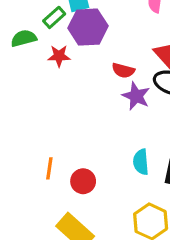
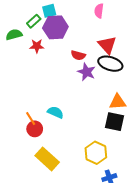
cyan semicircle: (141, 162) -> (55, 112), moved, turned 119
orange line: (49, 168) -> (31, 119), turned -40
red circle: (83, 181) -> (35, 129), moved

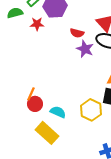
cyan semicircle: (55, 112) -> (58, 112), moved
orange line: (31, 119) -> (31, 94), turned 56
yellow hexagon: (96, 153) -> (91, 110), moved

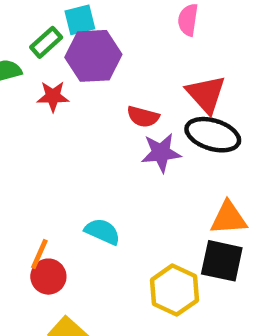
purple star: (85, 49) -> (161, 153), turned -30
cyan semicircle: (58, 112) -> (102, 231), moved

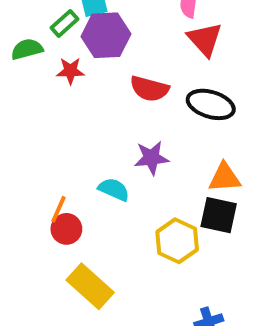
red triangle: (206, 94) -> (205, 39), moved
red semicircle: (143, 117) -> (149, 89), size x1.4
purple star: (161, 153) -> (151, 158), moved

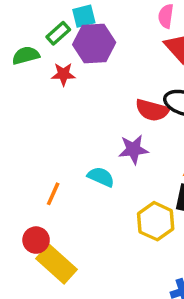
red semicircle: (149, 89) -> (152, 110), moved
red circle: (66, 229) -> (36, 240), moved
yellow rectangle: (90, 286) -> (57, 264), moved

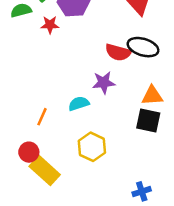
cyan semicircle: (101, 177) -> (79, 104), turned -42
yellow hexagon: (156, 221) -> (92, 147), moved

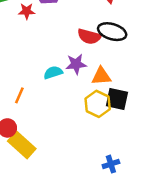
orange triangle: (152, 96) -> (101, 76), moved
cyan semicircle: (79, 104) -> (53, 73), moved
yellow hexagon: (92, 147) -> (98, 104), moved

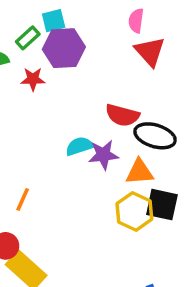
black ellipse: (112, 32) -> (155, 136), moved
cyan semicircle: (53, 73) -> (79, 146), moved

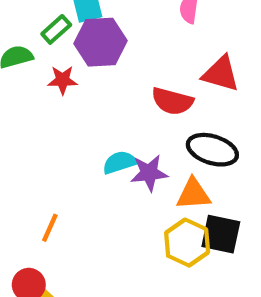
red triangle: (150, 52) -> (221, 74), moved, turned -32
red semicircle: (122, 115) -> (172, 101), moved

